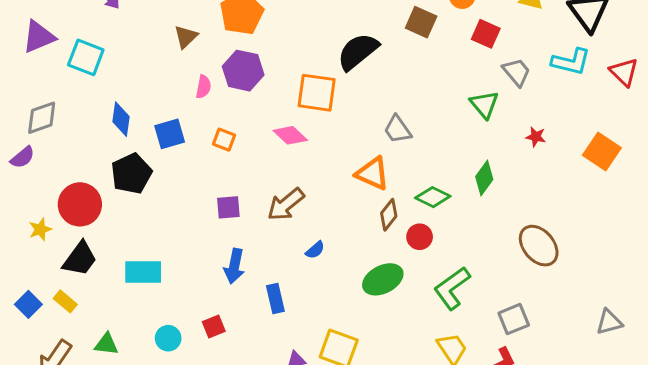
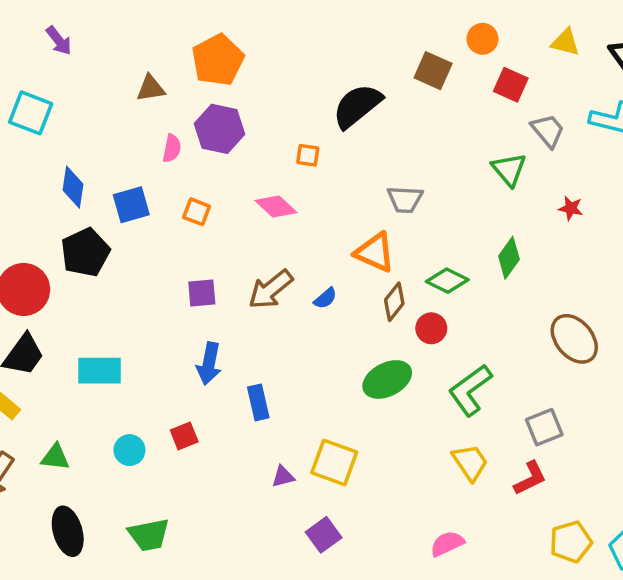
brown triangle: (186, 37) -> (151, 88), turned 35
orange square: (317, 93) -> (308, 155), size x0.5
gray trapezoid: (398, 129) -> (405, 199), turned -52
blue semicircle: (315, 250) -> (325, 298), moved

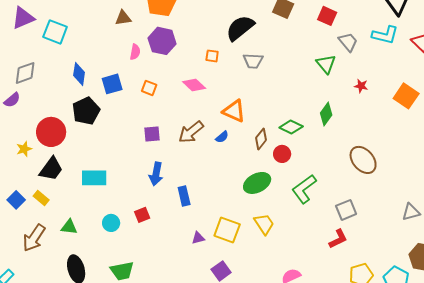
gray trapezoid: (405, 199) -> (253, 61), moved
orange triangle: (375, 252) -> (234, 111), moved
yellow trapezoid: (470, 462) -> (264, 224), moved

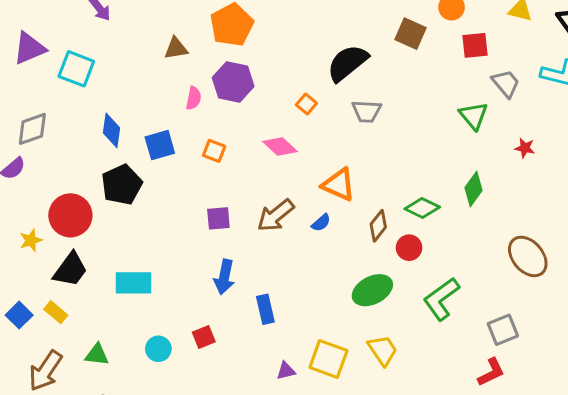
red square: (327, 16) -> (475, 45), turned -30
orange square: (212, 56) -> (306, 104), turned 32

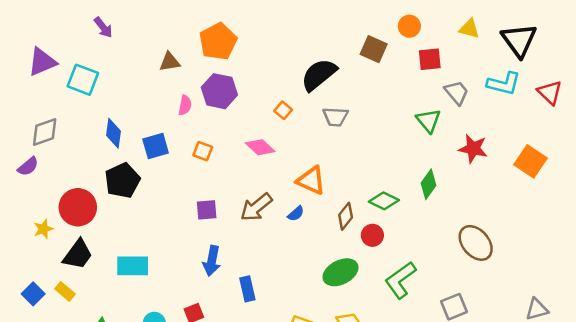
red star: (525, 148) -> (473, 149), size x1.6

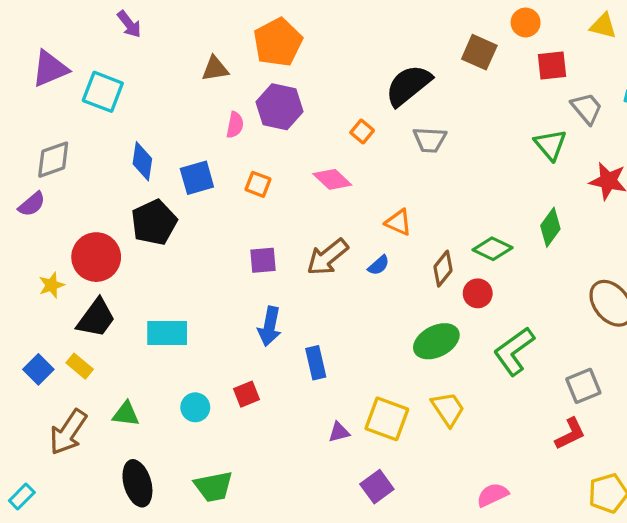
orange triangle: (311, 180) -> (398, 222), size x0.7

